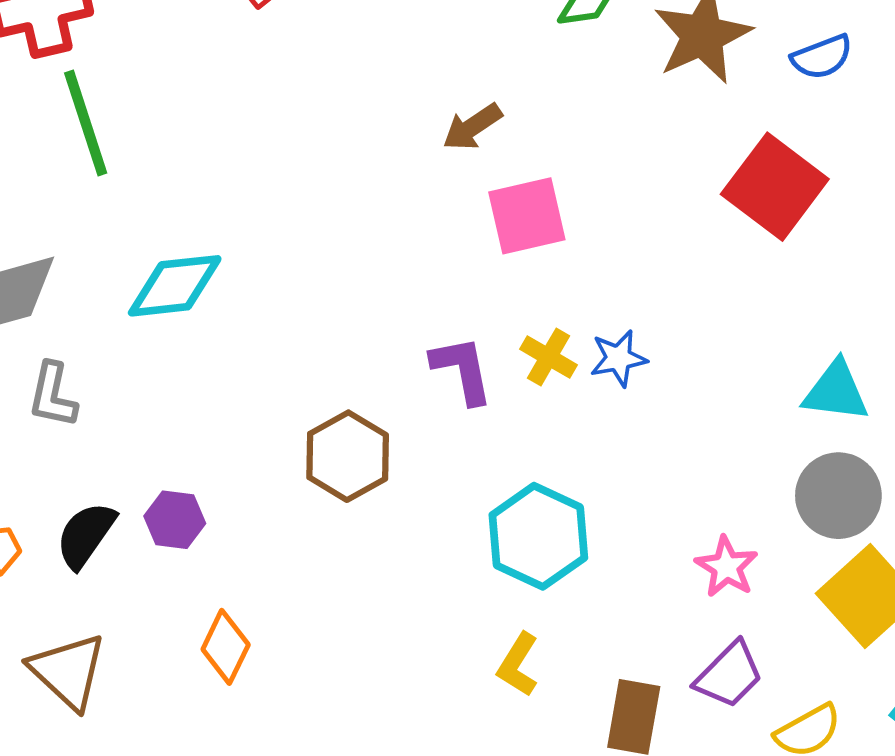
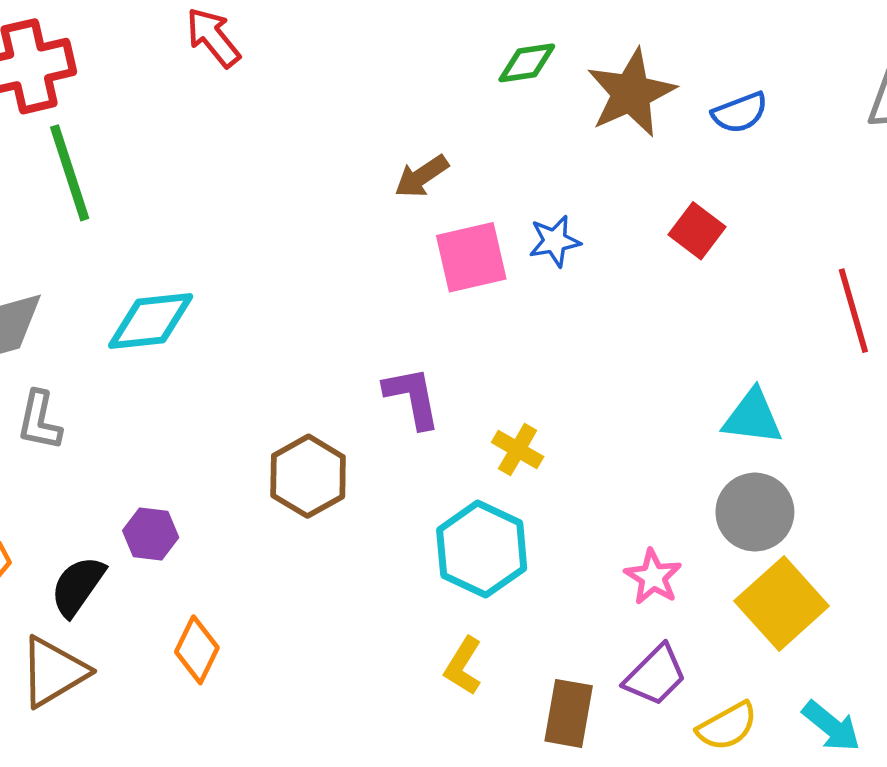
red square: (775, 187) -> (697, 231), size x0.6
yellow cross: (549, 357) -> (518, 450), moved
blue star: (618, 358) -> (555, 241), moved
black semicircle: (86, 535) -> (78, 586), moved
brown triangle: (68, 671) -> (53, 672), turned 46

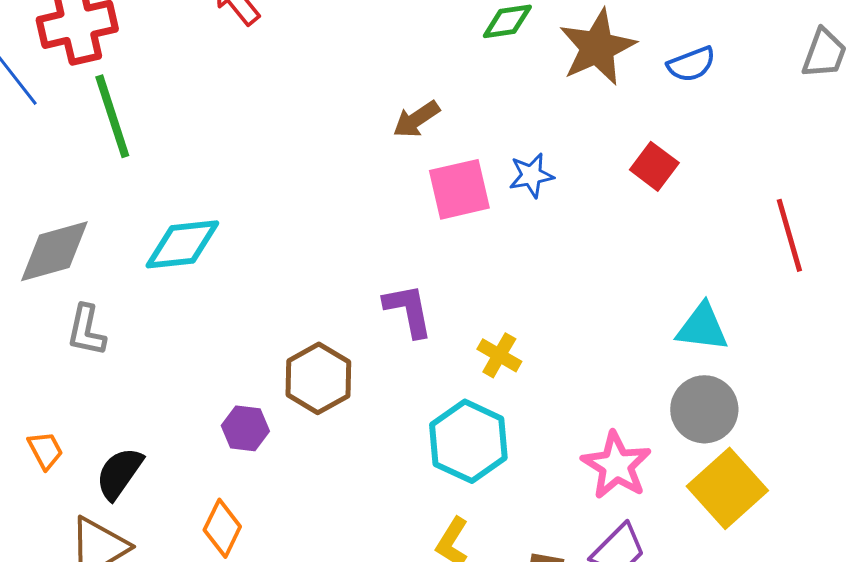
purple hexagon: (151, 534) -> (245, 428), moved
pink star: (653, 577) -> (616, 465), size x1.4

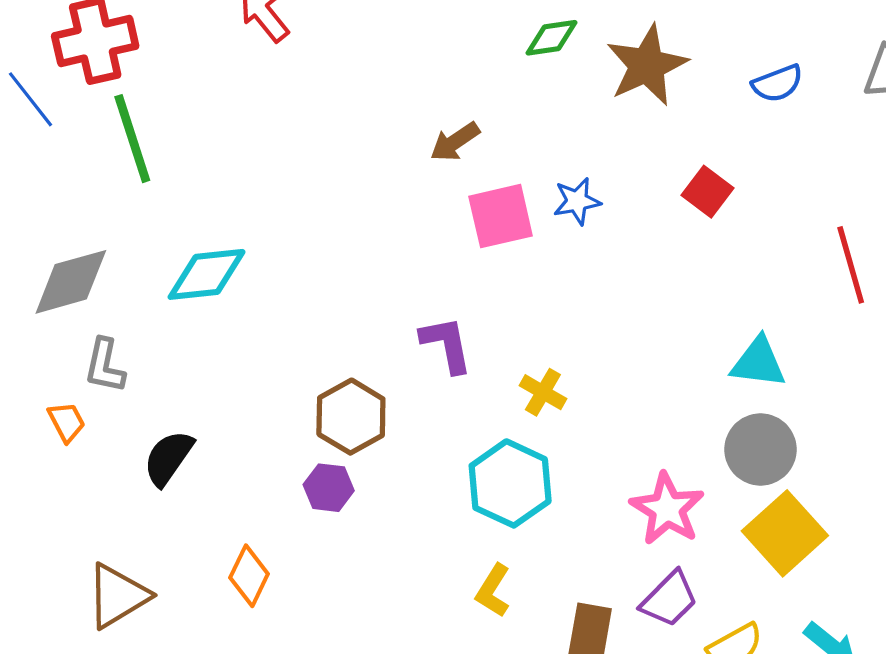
blue semicircle: (691, 64) -> (777, 83), moved
purple hexagon: (245, 428) -> (329, 488), moved
orange trapezoid: (45, 450) -> (67, 422), moved
black semicircle: (119, 473) -> (168, 458), moved

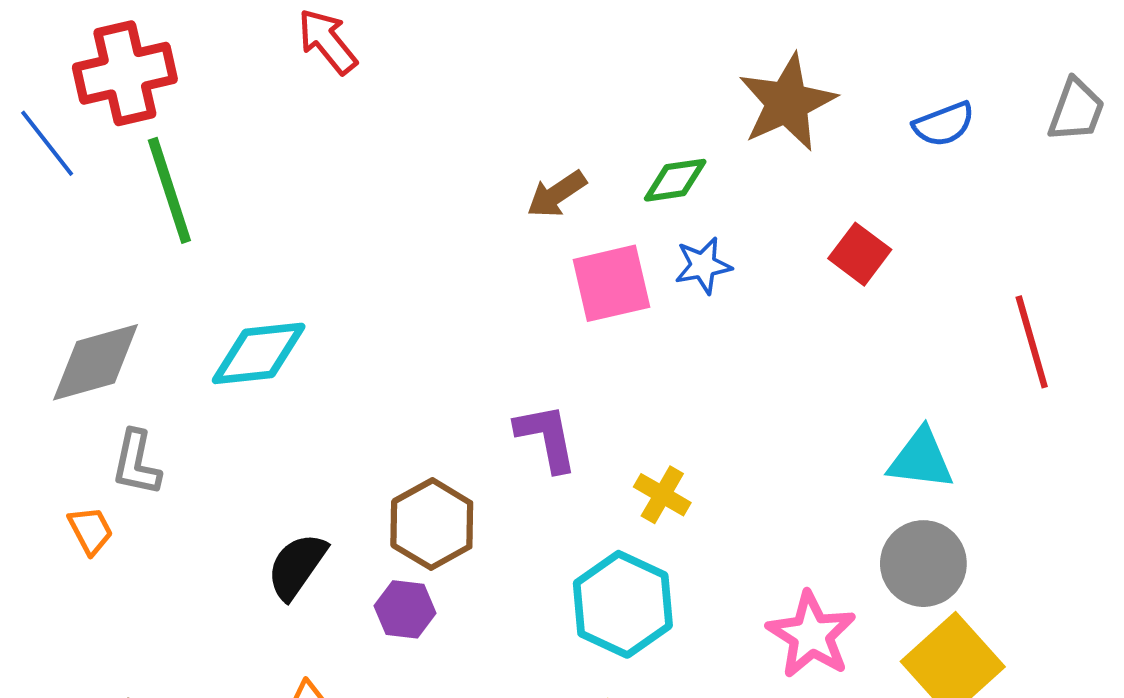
green diamond: (551, 38) -> (675, 180), moved
black semicircle: (168, 458) -> (297, 566), moved

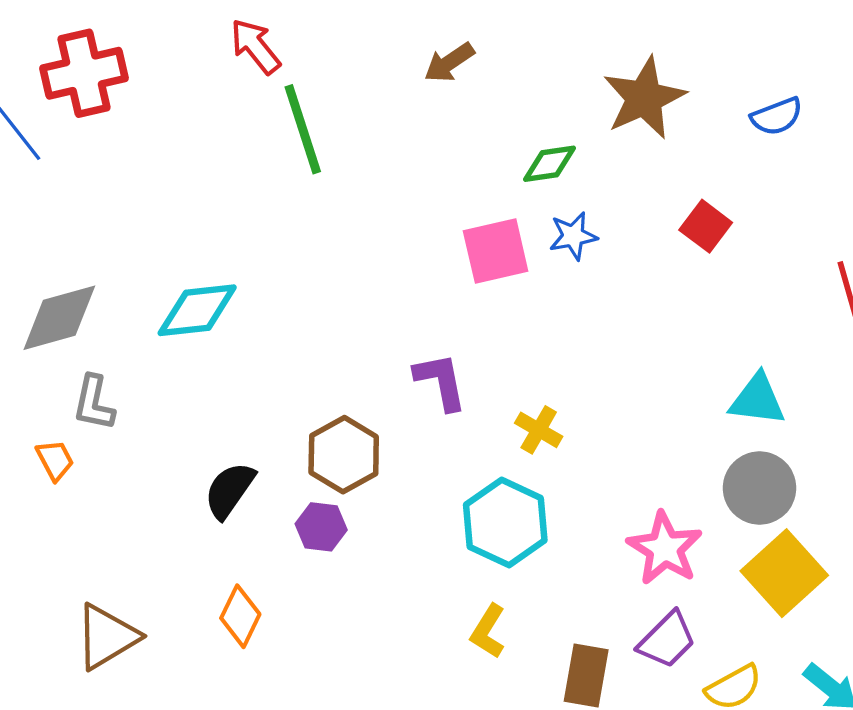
green line: (169, 190) -> (303, 129), moved
brown arrow: (557, 194) -> (449, 62), moved

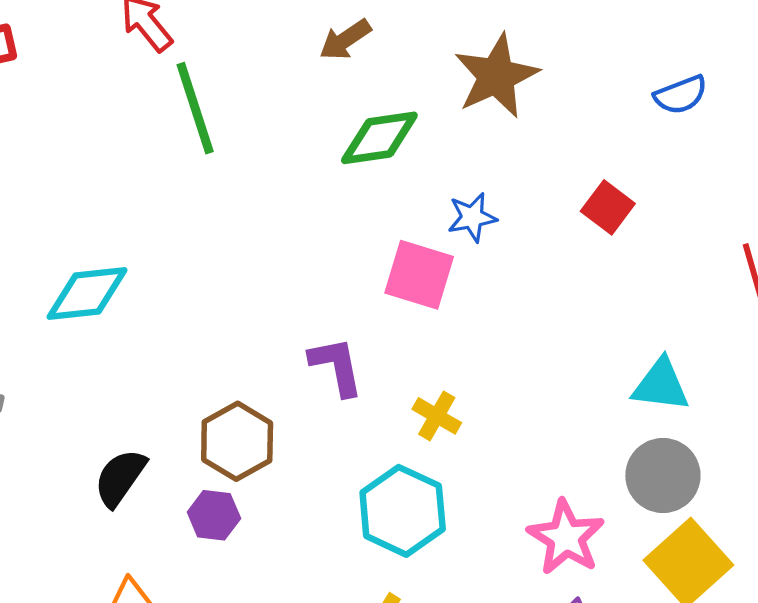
brown star: (644, 98) -> (496, 76), moved
green diamond: (549, 164) -> (379, 138), moved, size x1.4
pink square: (496, 251) -> (419, 275), moved, turned 30

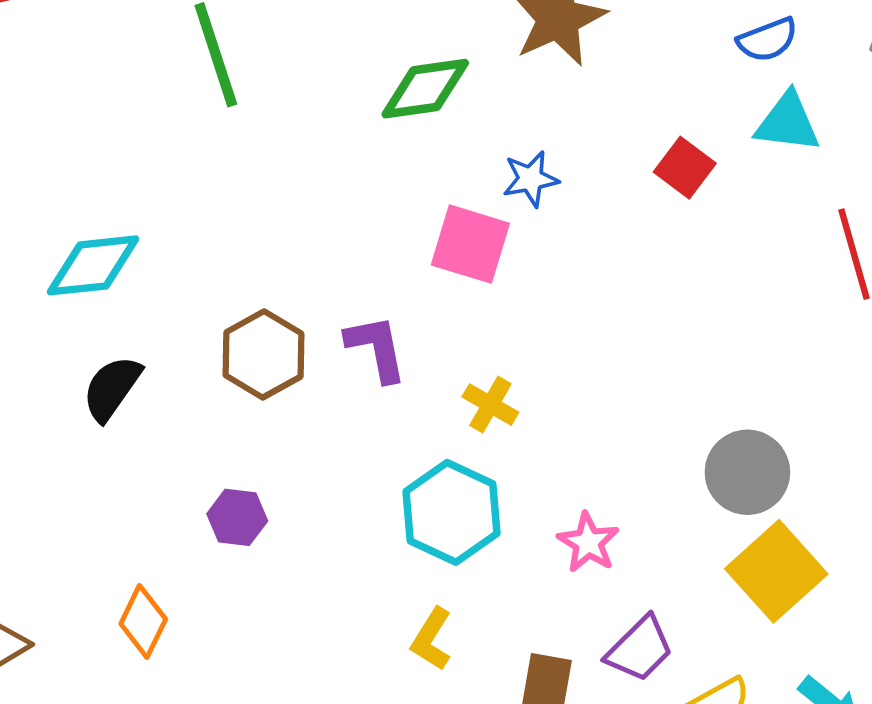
cyan triangle: (661, 385) -> (788, 122), moved
brown hexagon: (237, 441) -> (263, 354), moved
black semicircle: (120, 478) -> (112, 388), moved
pink star: (566, 537) -> (588, 542), moved, size x0.7

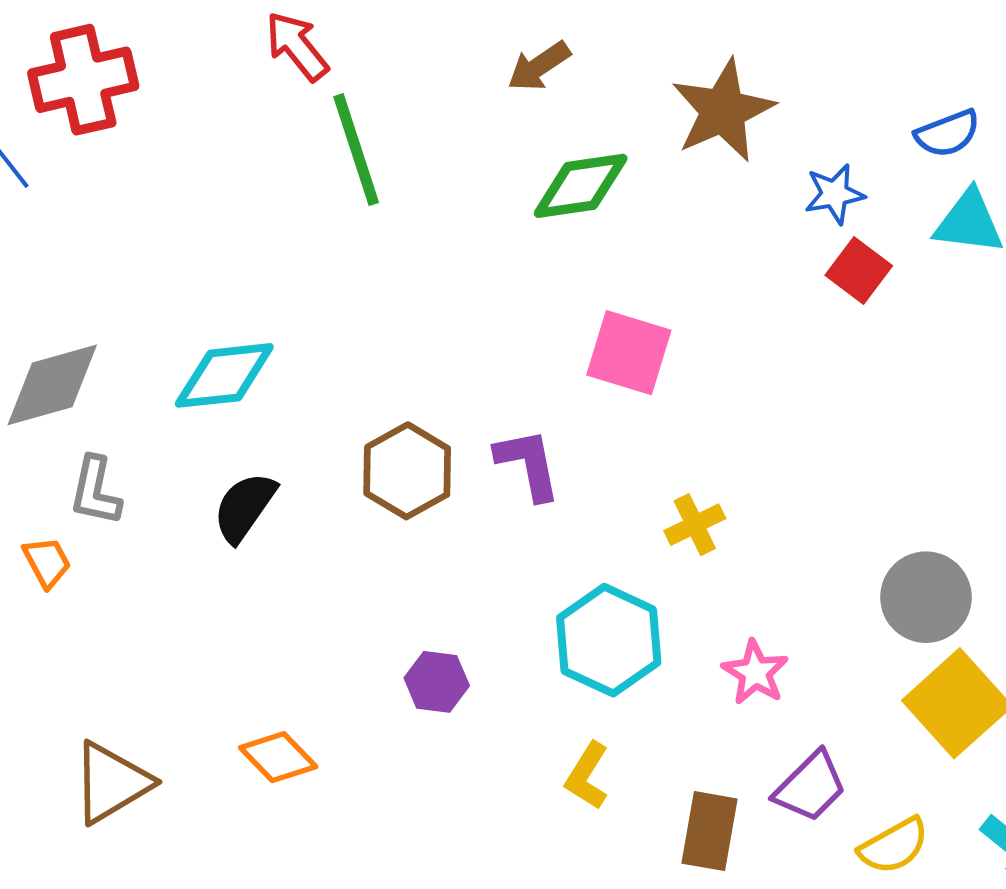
blue star: (531, 179) -> (835, 194), moved
yellow cross: (490, 405) -> (695, 525), moved, turned 34
purple hexagon: (237, 517) -> (437, 682), moved
orange diamond: (143, 621) -> (278, 757), turned -70

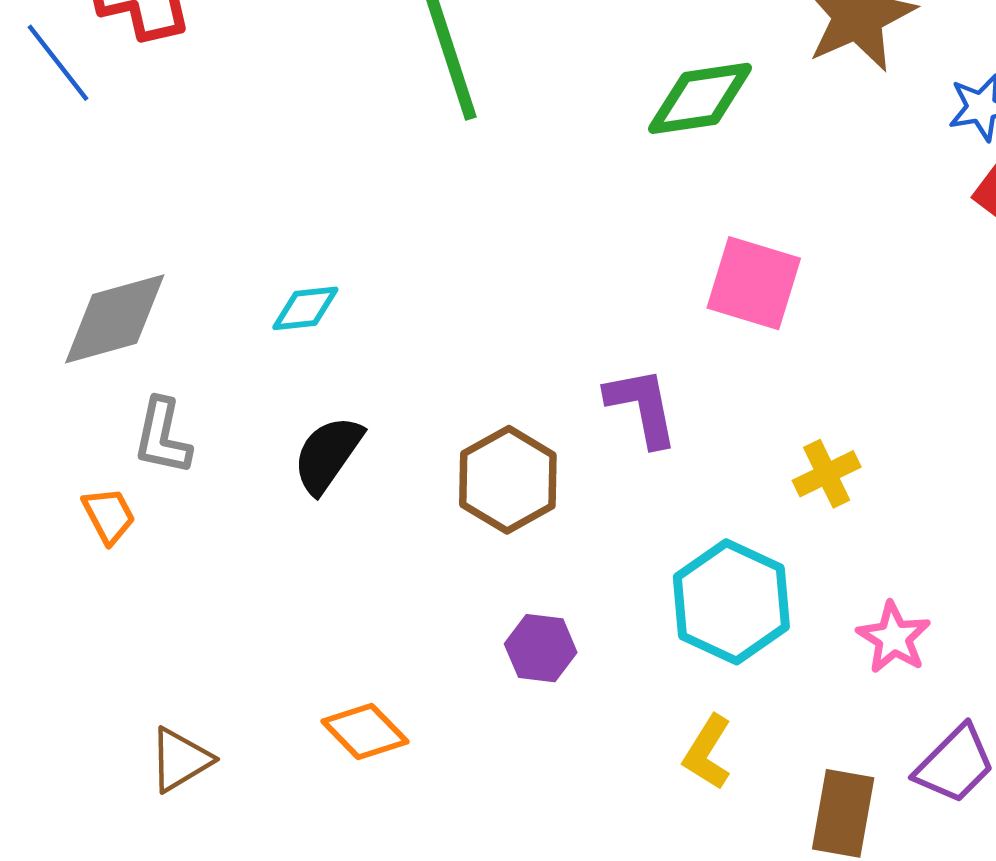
cyan diamond: (224, 375) -> (305, 308), size x0.6
brown hexagon: (407, 471) -> (508, 480), moved
brown triangle: (111, 783) -> (180, 760), size x0.7

